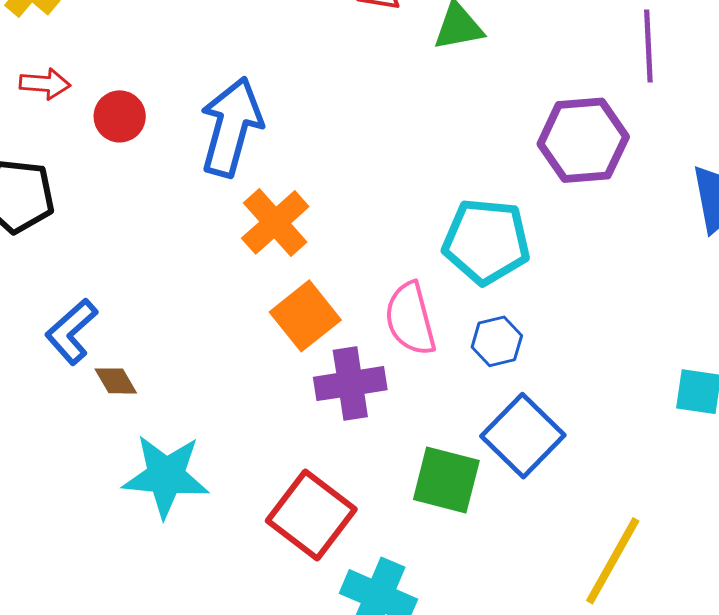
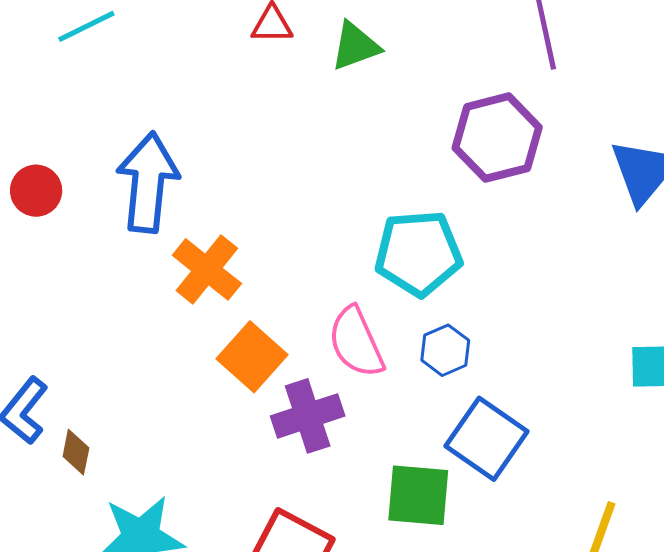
brown diamond: (116, 381) -> (76, 452), turned 51

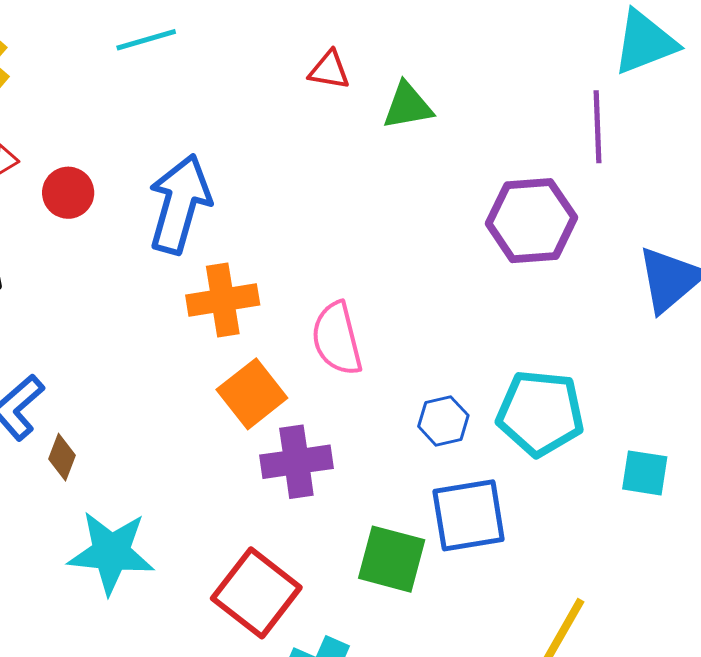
cyan pentagon: (418, 253) -> (540, 413), moved
orange cross: (207, 269) -> (223, 300), turned 32
pink semicircle: (356, 342) -> (337, 339), moved
blue square: (486, 439) -> (469, 515), turned 36

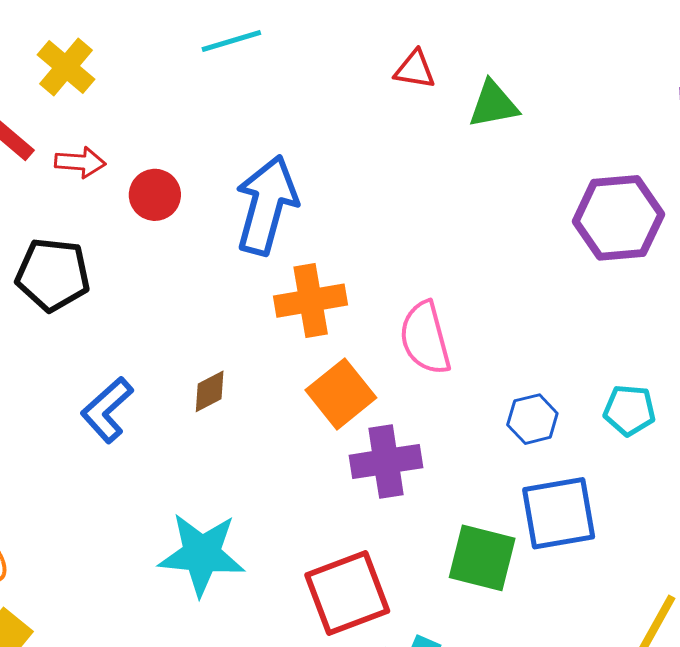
cyan pentagon: (540, 413) -> (629, 410), size x0.6
brown diamond: (62, 457) -> (210, 391), moved, turned 42
red square: (256, 593) -> (347, 593), turned 32

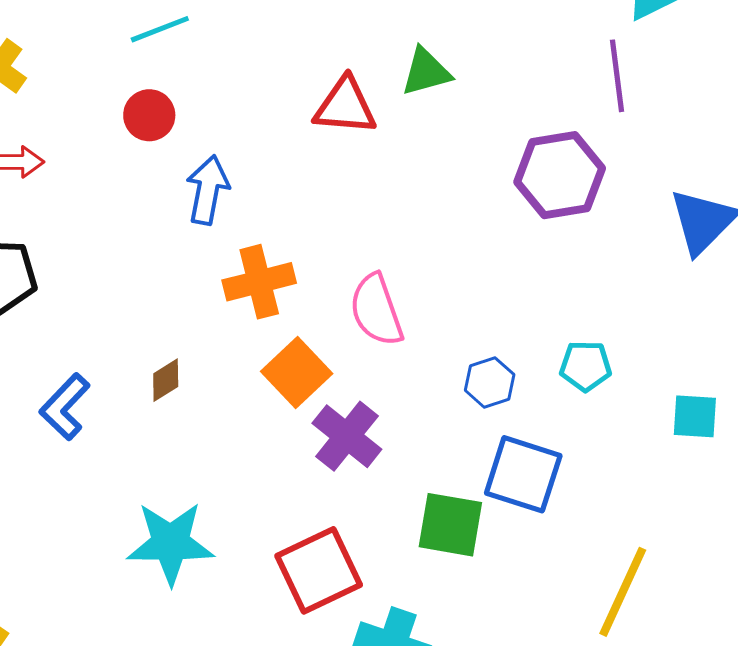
red triangle: (415, 70) -> (345, 106), moved, size x1.5
red circle: (155, 195) -> (149, 115), moved
blue arrow: (266, 205) -> (208, 190), size x0.7
purple cross: (386, 461) -> (347, 436), turned -38
blue square: (559, 513) -> (523, 474), turned 32

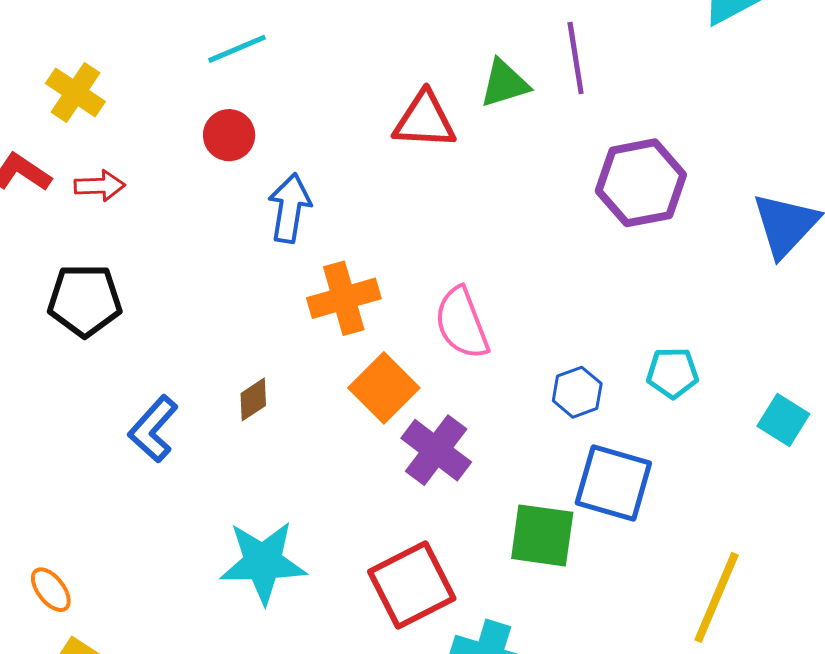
purple line: (617, 76) -> (576, 58), moved
cyan square: (695, 416) -> (783, 420), turned 30

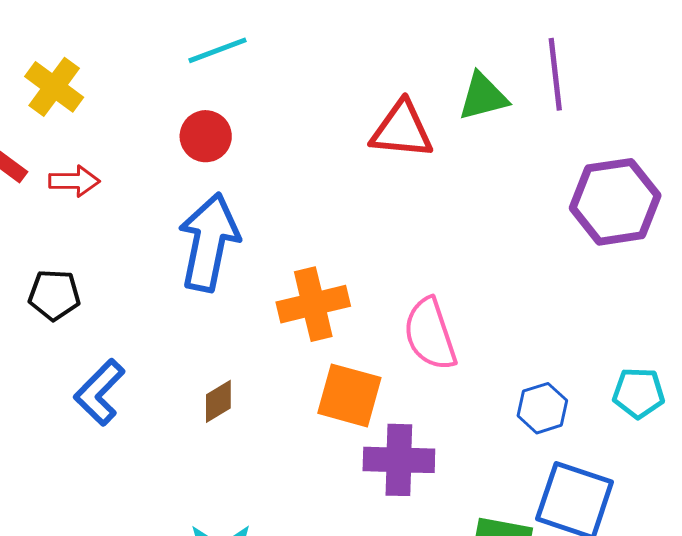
blue arrow: (290, 208) -> (209, 242), moved, size x1.4
black pentagon: (85, 300) -> (54, 295), size x0.7
orange square: (384, 388) -> (349, 395), turned -32
blue L-shape: (153, 429) -> (99, 392), moved
purple cross: (436, 450) -> (399, 460), turned -38

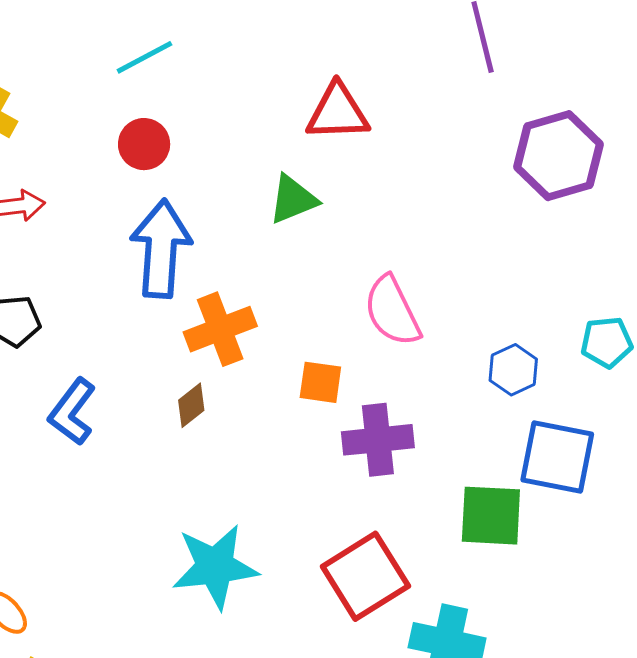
green triangle: (483, 97) -> (293, 199), moved
orange cross: (313, 304) -> (220, 329), moved
orange square: (349, 395) -> (320, 382), size x0.7

